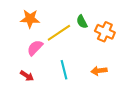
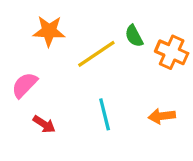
pink semicircle: (35, 48) -> (25, 85), moved

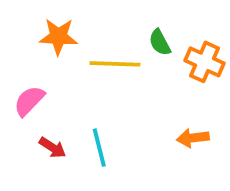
yellow line: (96, 54) -> (115, 64), turned 36
cyan line: (105, 114) -> (99, 148), moved

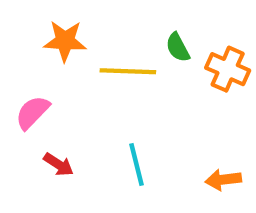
orange arrow: (193, 138) -> (223, 180), moved
cyan line: (99, 148) -> (137, 164), moved

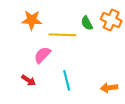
orange cross: (228, 69) -> (111, 20), moved
pink semicircle: (32, 112) -> (42, 55), moved

